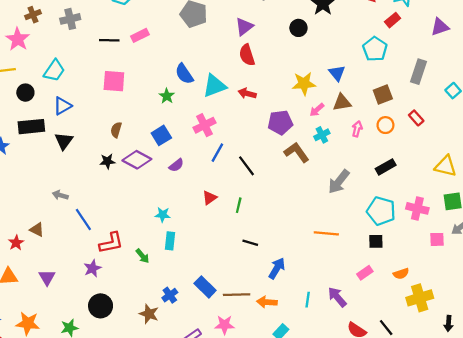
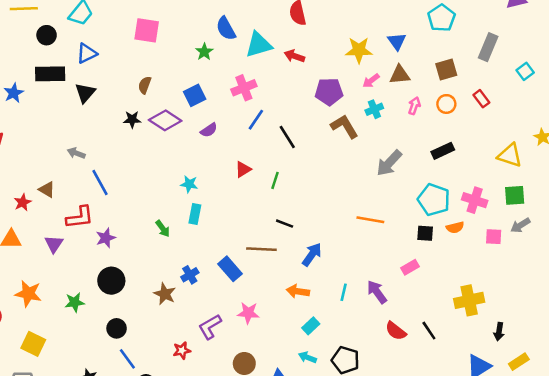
red L-shape: (111, 243) -> (80, 217), moved
orange semicircle: (401, 274) -> (455, 227), moved
brown line: (237, 295) -> (261, 249), moved

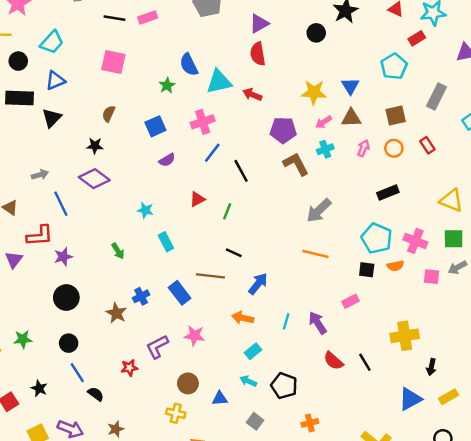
purple diamond: (165, 120) -> (94, 179), moved
gray arrow: (76, 153) -> (40, 175), turned 140
gray arrow: (389, 163) -> (319, 211), moved
cyan rectangle: (195, 214) -> (166, 242), moved, turned -42
green star: (75, 302) -> (23, 339), moved

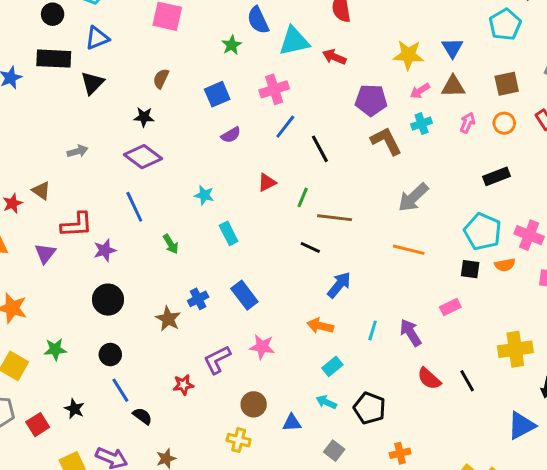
blue line: (61, 204) -> (134, 207), moved
brown line: (210, 276) -> (335, 218), moved

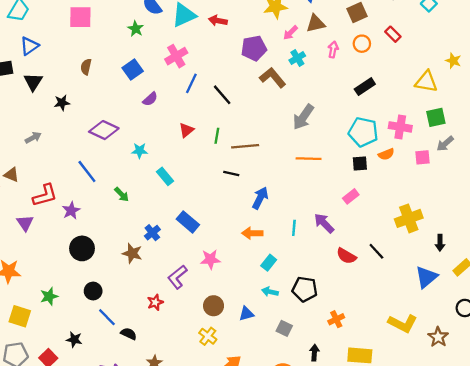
black star: (144, 117) -> (62, 103), moved
purple diamond: (143, 157) -> (104, 130), moved
yellow cross: (239, 440) -> (208, 336), turned 36

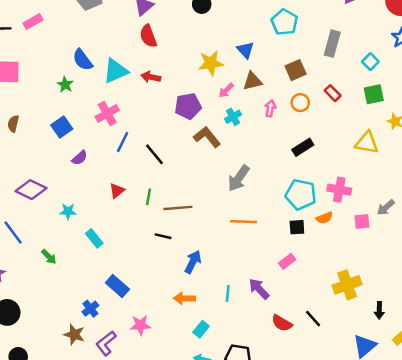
green square: (436, 117) -> (374, 94), moved
blue cross: (152, 233) -> (90, 309), moved
brown star: (132, 253) -> (74, 335), moved

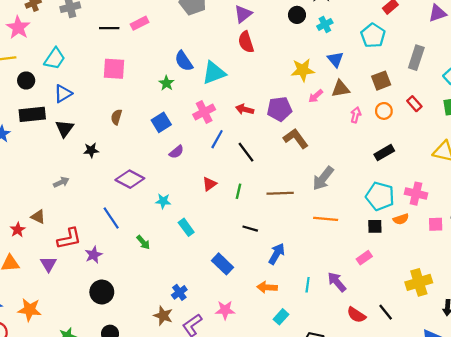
red arrow: (151, 77) -> (245, 109), moved
cyan cross: (233, 117) -> (325, 24), moved
brown line: (178, 208) -> (280, 193), moved
blue rectangle: (117, 286) -> (223, 264), moved

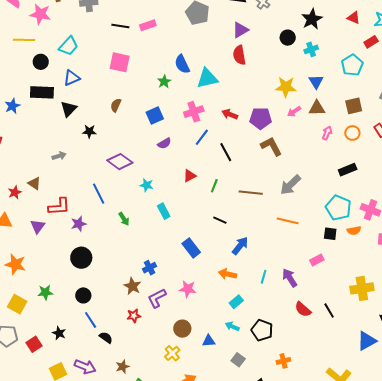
pink star: (18, 28) -> (40, 14), turned -30

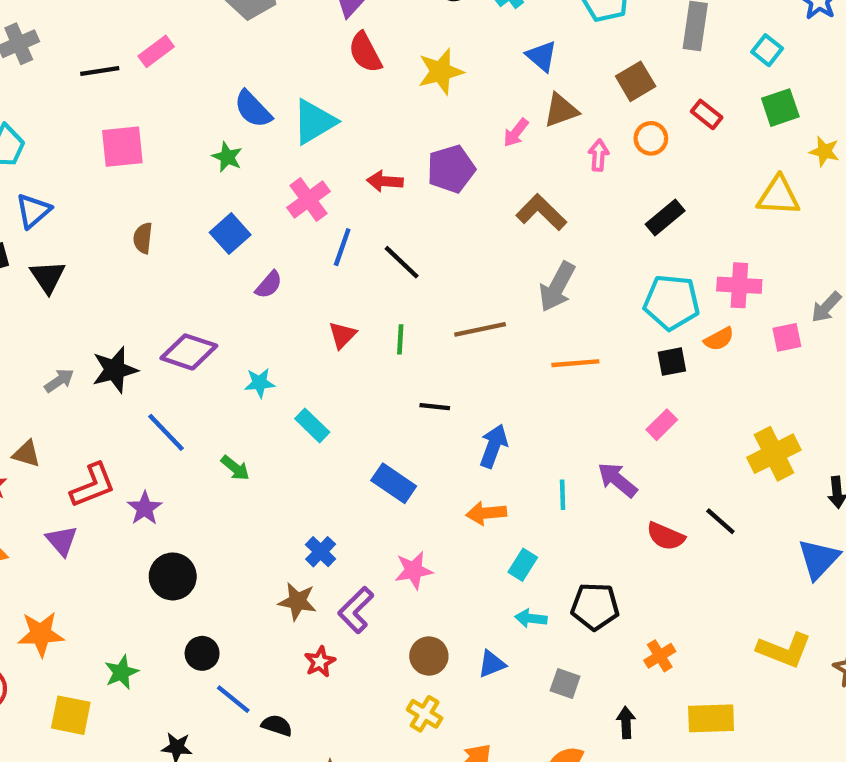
yellow star: (286, 87) -> (441, 72), moved
black star: (89, 131) -> (115, 370), moved, size x1.5
brown L-shape: (271, 146) -> (541, 212), moved

